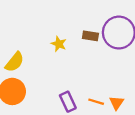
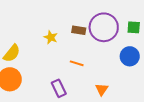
orange line: (96, 102) -> (77, 63), moved

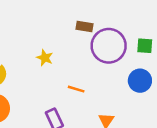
brown rectangle: (79, 30) -> (85, 26), moved

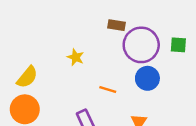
blue circle: (140, 81) -> (147, 78), moved

